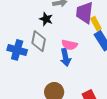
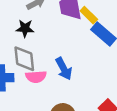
pink semicircle: (69, 45) -> (36, 77), moved

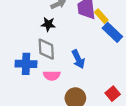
pink semicircle: (36, 77) -> (52, 76), moved

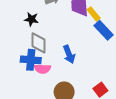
black star: (48, 24) -> (31, 19), moved
blue cross: (26, 64) -> (31, 60), moved

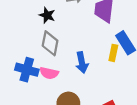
yellow rectangle: (94, 14) -> (113, 53), moved, turned 40
blue cross: (31, 60) -> (27, 70), moved

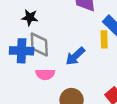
blue arrow: (82, 62) -> (75, 56), turned 72
blue cross: (27, 70) -> (22, 51), moved

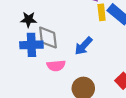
black star: (30, 17) -> (29, 19), moved
yellow rectangle: (104, 39) -> (102, 12), moved

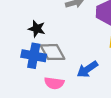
gray diamond: (48, 38) -> (53, 52), turned -35

